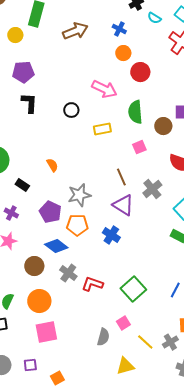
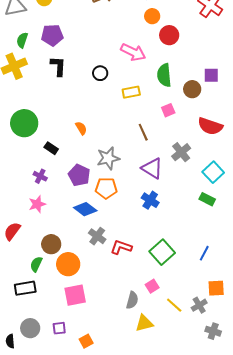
brown line: (121, 177) -> (143, 132), moved
blue cross: (111, 235) -> (150, 200), moved
brown circle: (34, 266) -> (51, 244), moved
yellow triangle: (125, 366) -> (144, 323), moved

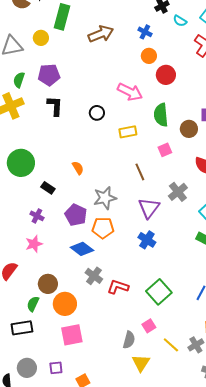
purple triangle: (152, 168) -> (149, 208), turned 35
yellow triangle: (144, 323) -> (141, 363), turned -42

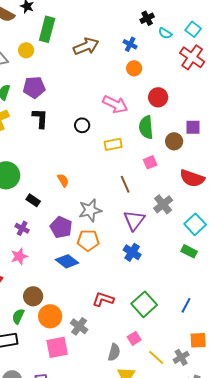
red circle: (166, 75) -> (158, 97), moved
gray cross: (94, 276) -> (79, 326), moved

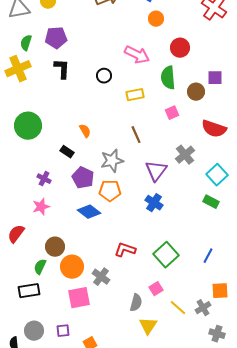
brown line: (125, 184) -> (136, 135), moved
black rectangle: (33, 200) -> (67, 152), moved

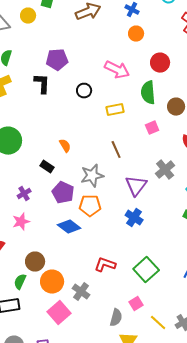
purple pentagon: (56, 38) -> (57, 60), moved
purple cross: (44, 179) -> (24, 194), turned 32
pink square: (79, 298) -> (59, 313), turned -30

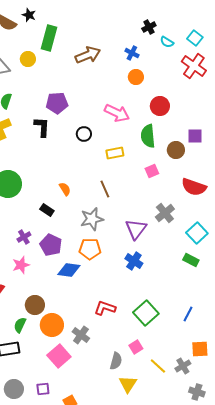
brown line: (116, 150) -> (105, 189), moved
purple pentagon: (63, 193) -> (51, 245), moved
blue diamond: (69, 227) -> (69, 270), turned -30

